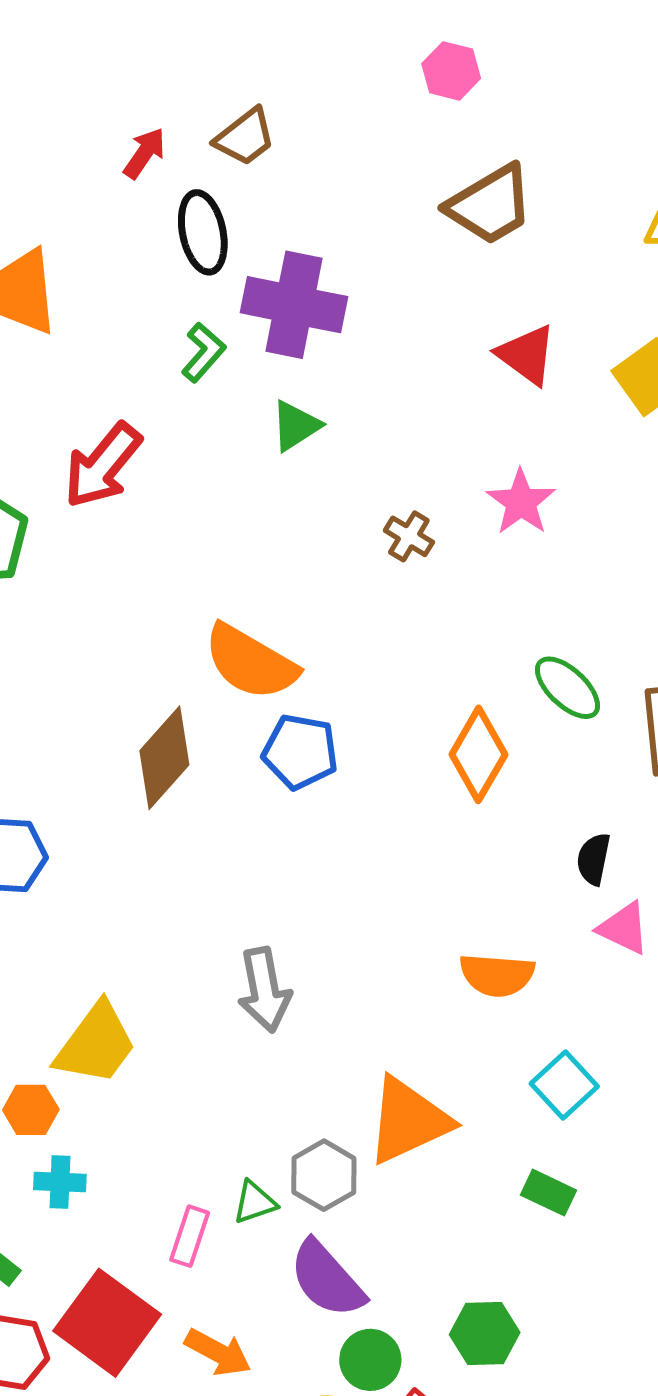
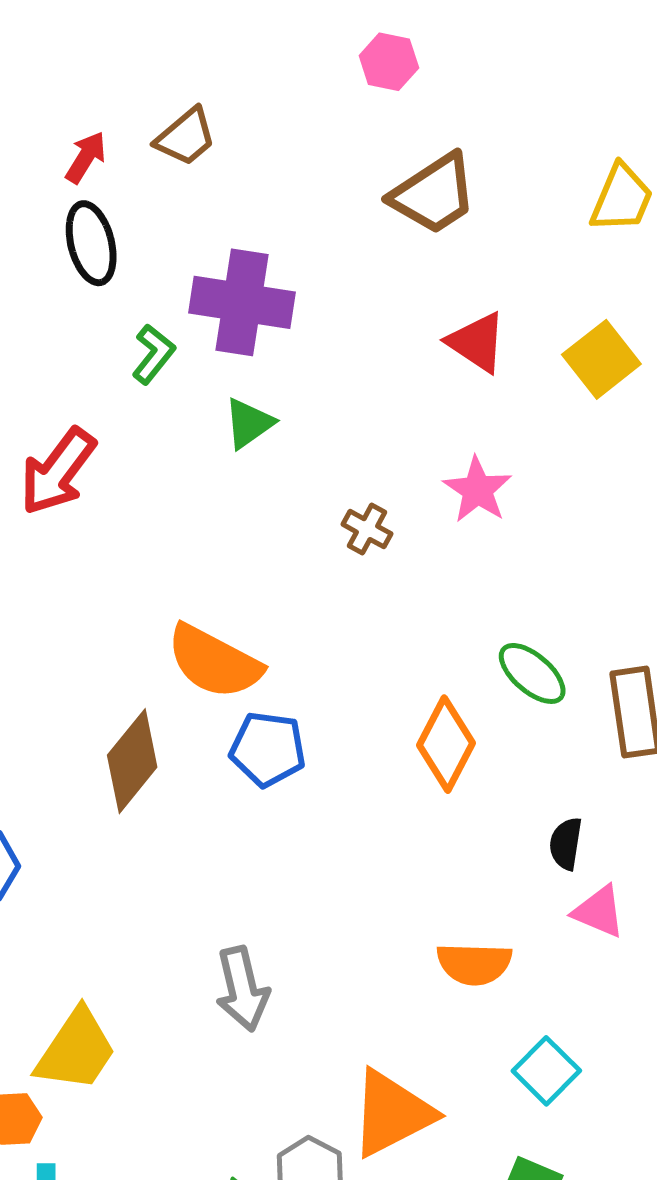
black ellipse: (203, 232) -> (91, 243), moved

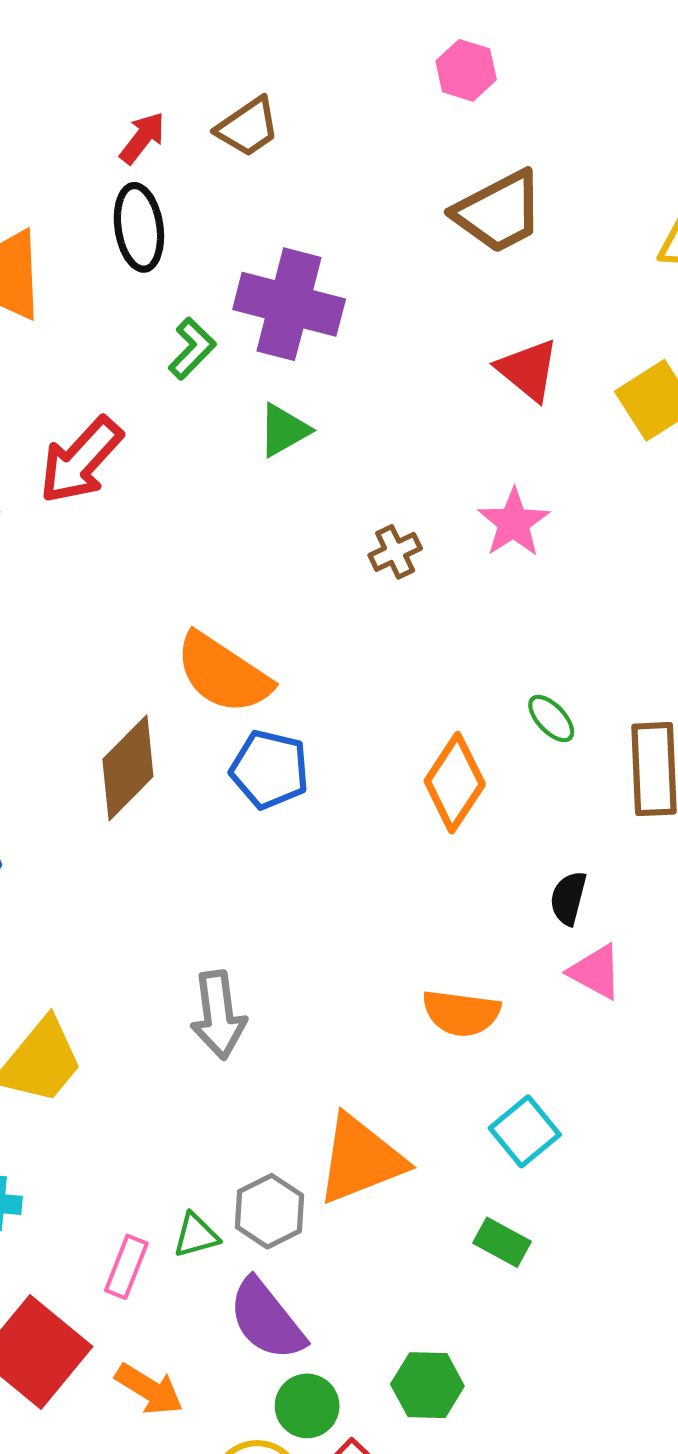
brown cross: (367, 529) -> (395, 552), turned 30
green ellipse: (532, 673) -> (551, 718), size x0.7

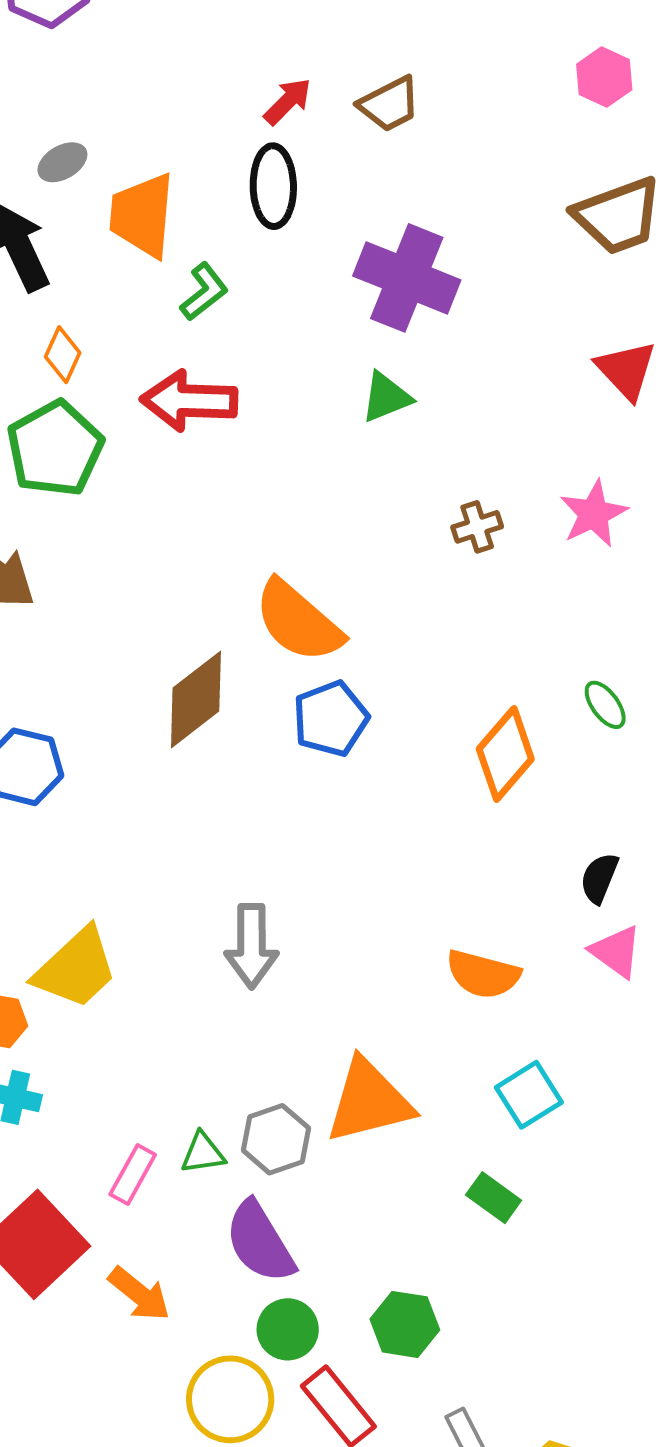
green L-shape: (192, 349) -> (204, 292), moved
red arrow: (81, 460) -> (189, 401), turned 42
blue pentagon: (270, 769) -> (331, 719), turned 30

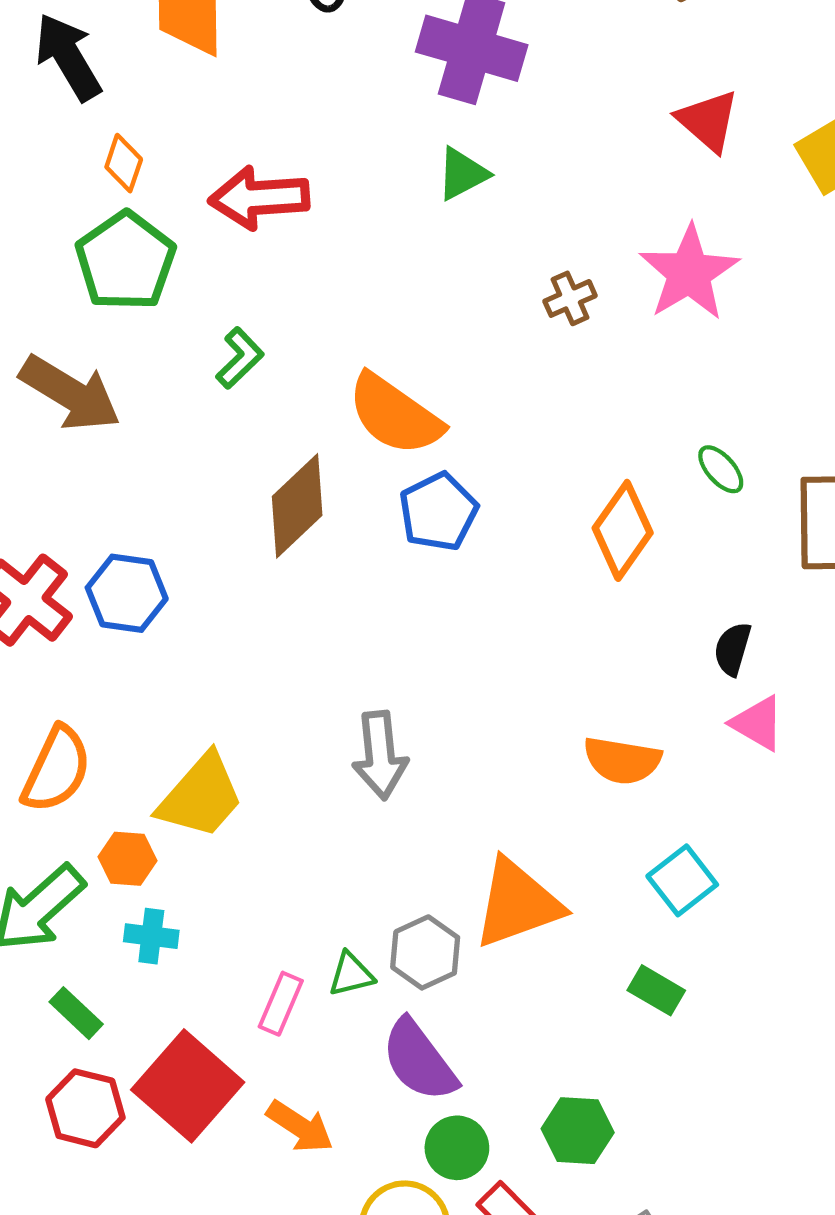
green L-shape: (204, 292) -> (240, 358), moved
pink star: (594, 514) -> (689, 273), size x1.4

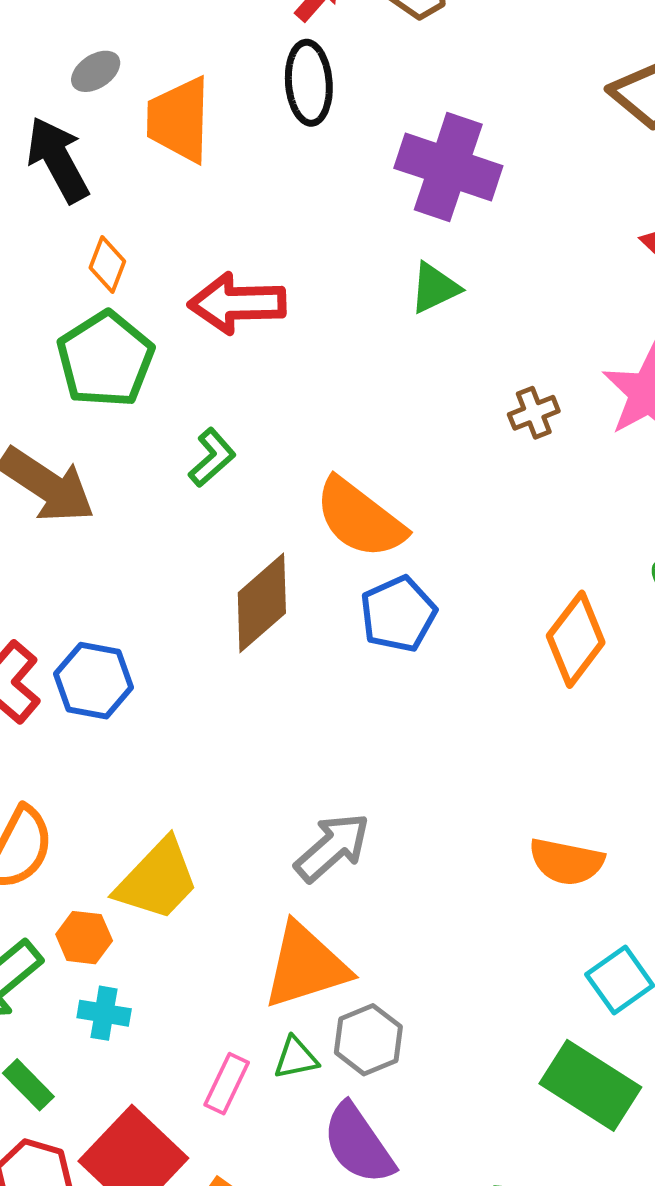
gray arrow: (380, 755) -> (332, 847), turned -128
orange triangle: (517, 903) -> (306, 966), moved
green rectangle: (656, 990) -> (590, 1085), size x1.8

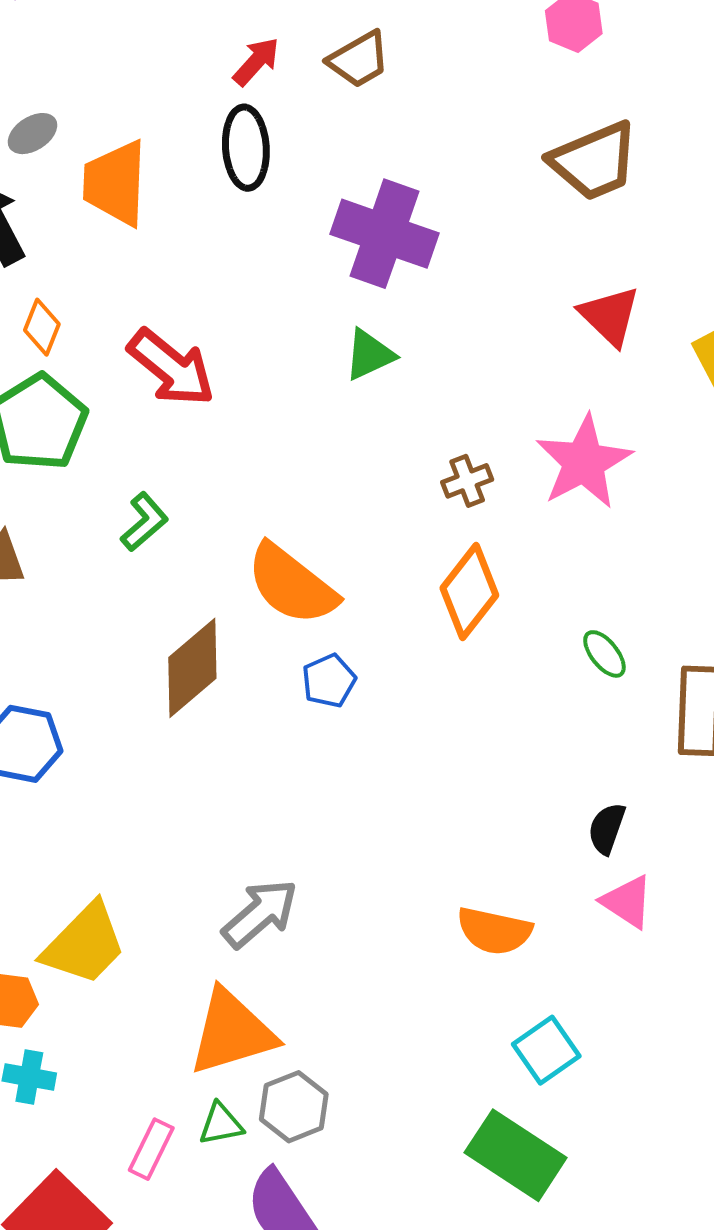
red arrow: (237, 303) -> (171, 368), turned -140
blue pentagon: (398, 614) -> (329, 681), size x0.7
orange diamond: (576, 639) -> (469, 592), moved

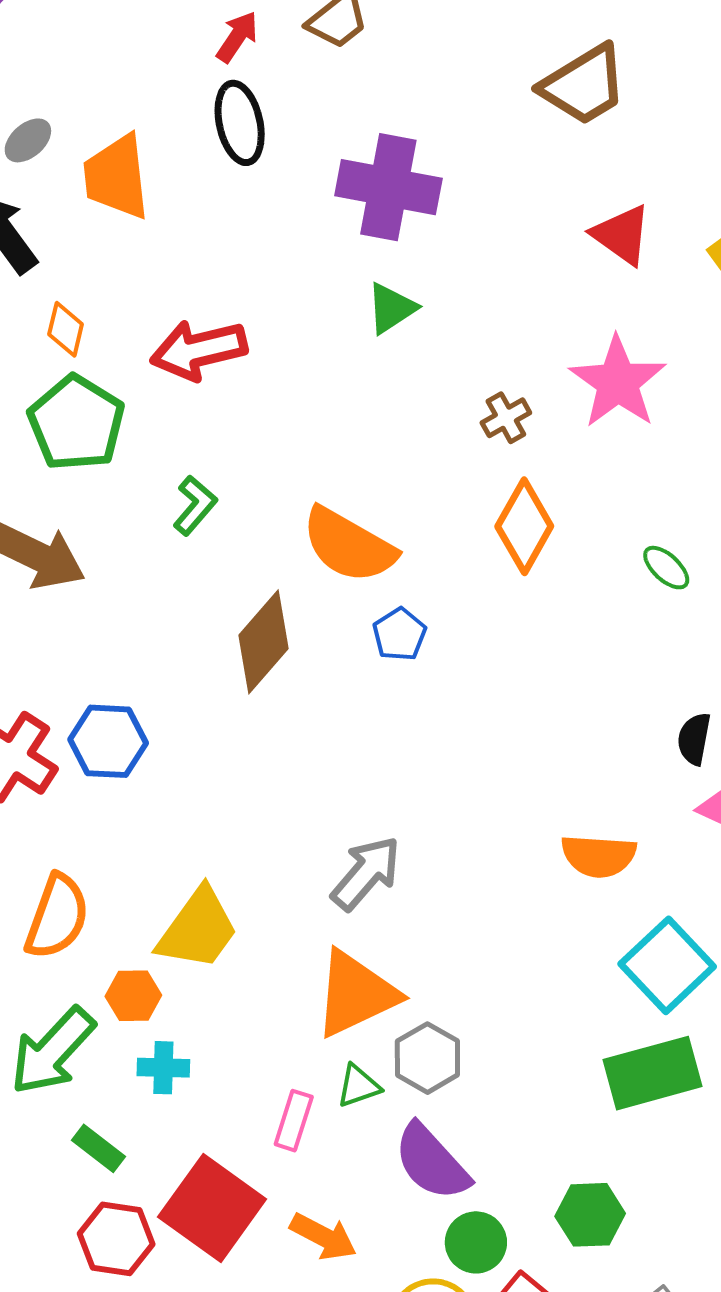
red arrow: (171, 368) -> (199, 350), turned 136
cyan square: (546, 1050) -> (667, 965), size x1.4
green rectangle: (516, 1155) -> (652, 1073), turned -40

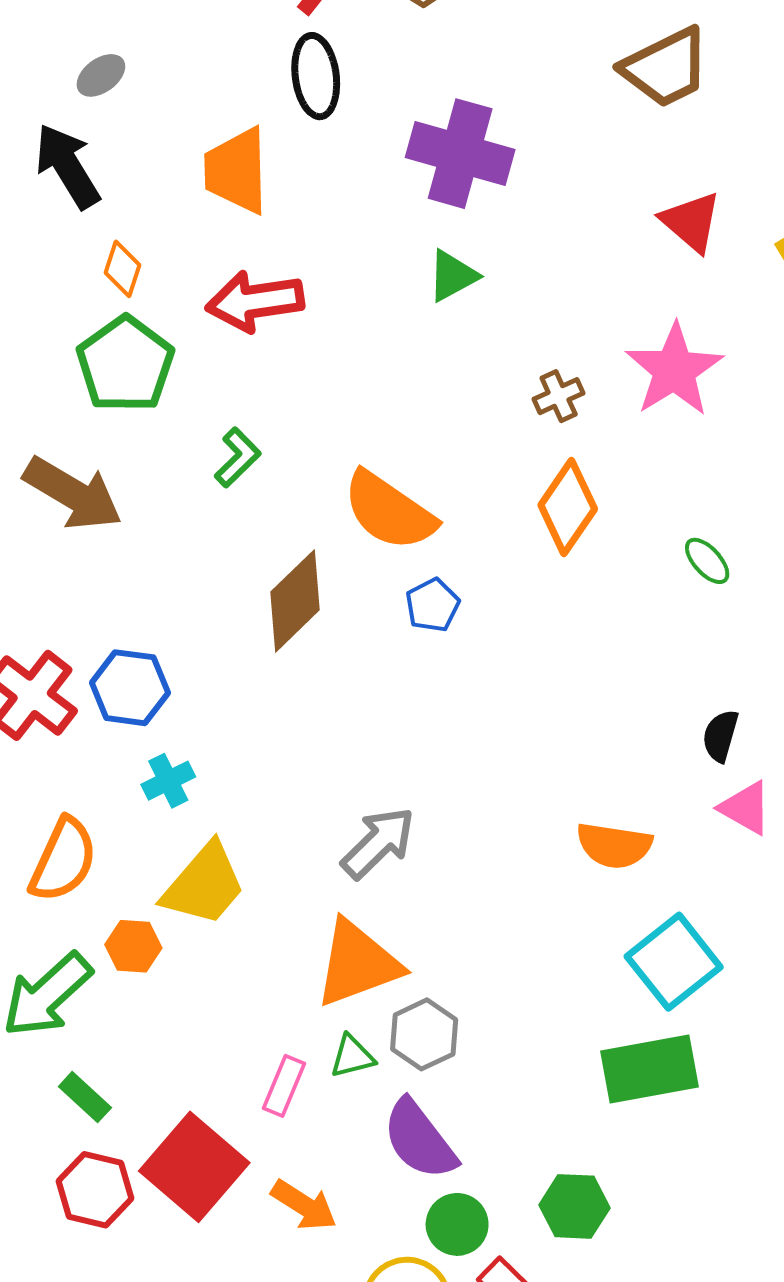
orange trapezoid: (117, 177) -> (236, 171), moved
cyan cross: (163, 1068) -> (168, 781), moved, turned -33

